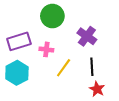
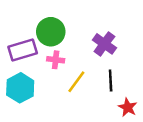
green circle: (52, 16) -> (51, 32), moved
red star: (97, 89) -> (128, 107), moved

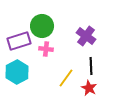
yellow line: (76, 82) -> (66, 78), moved
red star: (128, 107) -> (89, 88), moved

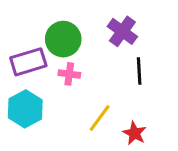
purple cross: (86, 36) -> (122, 31), moved
black line: (91, 66) -> (139, 71), moved

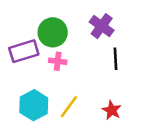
cyan hexagon: (25, 109) -> (34, 105), moved
yellow line: (100, 118) -> (69, 106), moved

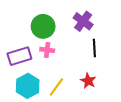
purple rectangle: (24, 51) -> (19, 56), moved
red star: (112, 110) -> (88, 81), moved

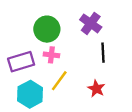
yellow line: (56, 87) -> (59, 81), moved

